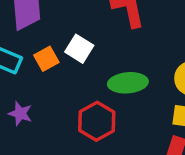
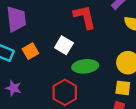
white square: (79, 49) -> (64, 45), moved

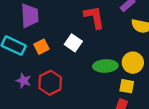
green ellipse: (85, 66) -> (105, 66), moved
red hexagon: (65, 92) -> (50, 83), moved

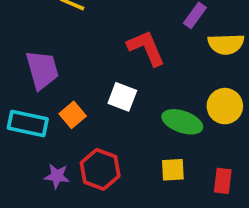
green ellipse: (105, 66) -> (182, 122), turned 35
yellow square: (127, 86) -> (173, 170), moved

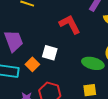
white square: (122, 97) -> (50, 53), moved

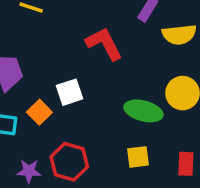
white square: (50, 53) -> (70, 92), turned -35

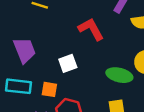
orange square: (39, 112) -> (49, 89), moved, turned -35

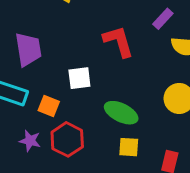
green ellipse: (119, 75) -> (121, 113), moved

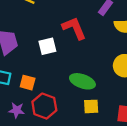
white square: (79, 78) -> (47, 46), moved

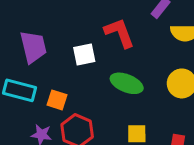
green ellipse: (82, 81) -> (127, 83), moved

